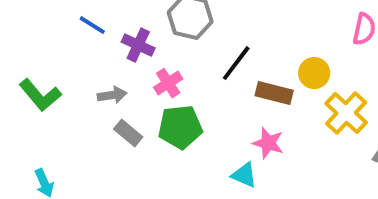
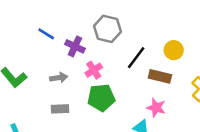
yellow circle: (314, 73) -> (174, 50), moved
gray rectangle: (128, 133) -> (60, 109), moved, turned -42

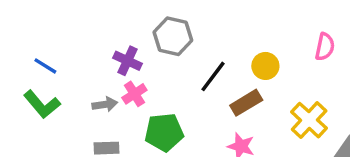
blue line: (46, 34) -> (45, 66), moved
pink cross: (94, 70) -> (134, 94), moved
brown rectangle: (160, 76) -> (246, 103), turned -45

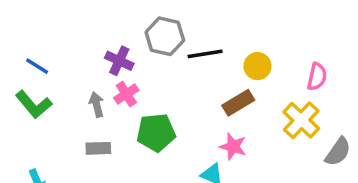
pink semicircle: (325, 47) -> (317, 77), moved
black line: (213, 76) -> (205, 54), moved, turned 44
gray arrow: (105, 104) -> (97, 105), turned -95

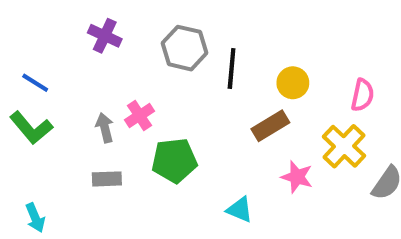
black line: (205, 54) -> (232, 68), turned -76
purple cross: (119, 61) -> (105, 36), moved
pink star: (233, 147) -> (297, 177), moved

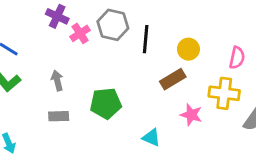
pink cross: (140, 116) -> (80, 33), moved
yellow cross: (344, 146) -> (224, 93), turned -36

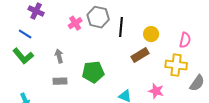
purple cross: (57, 16) -> (36, 11), moved
pink star: (191, 115) -> (156, 91), moved

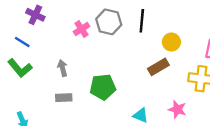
black line: (121, 27) -> (142, 21), moved

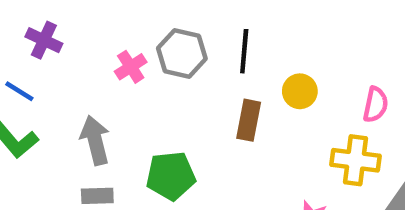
brown rectangle: (158, 67) -> (249, 120), moved, turned -48
gray arrow: (63, 68) -> (95, 140), size x1.5

